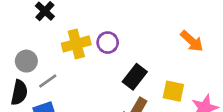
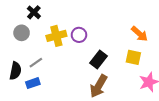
gray circle: (26, 61) -> (22, 33), moved
yellow square: (173, 91) -> (133, 57), moved

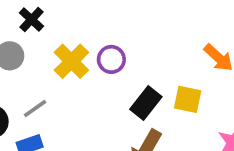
yellow cross: (56, 36) -> (71, 61), turned -30
yellow square: (133, 57) -> (188, 99), moved

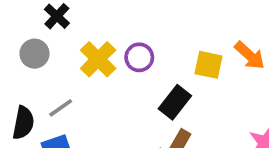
yellow square: (188, 99) -> (208, 65), moved

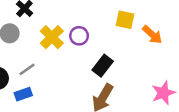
yellow square: (208, 65) -> (125, 20), moved

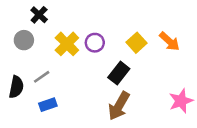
yellow square: (125, 20) -> (137, 43), moved, turned 36
blue rectangle: (23, 94) -> (48, 105), moved

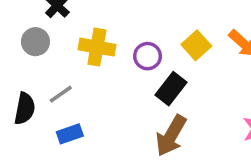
purple circle: (95, 43) -> (148, 56), moved
yellow cross: (67, 44) -> (97, 47), turned -35

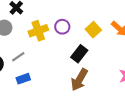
yellow cross: (97, 47) -> (38, 31), turned -30
purple circle: (148, 56) -> (62, 27), moved

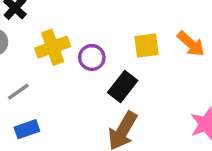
purple circle: (62, 27) -> (92, 57), moved
yellow square: (93, 30) -> (146, 46), turned 35

